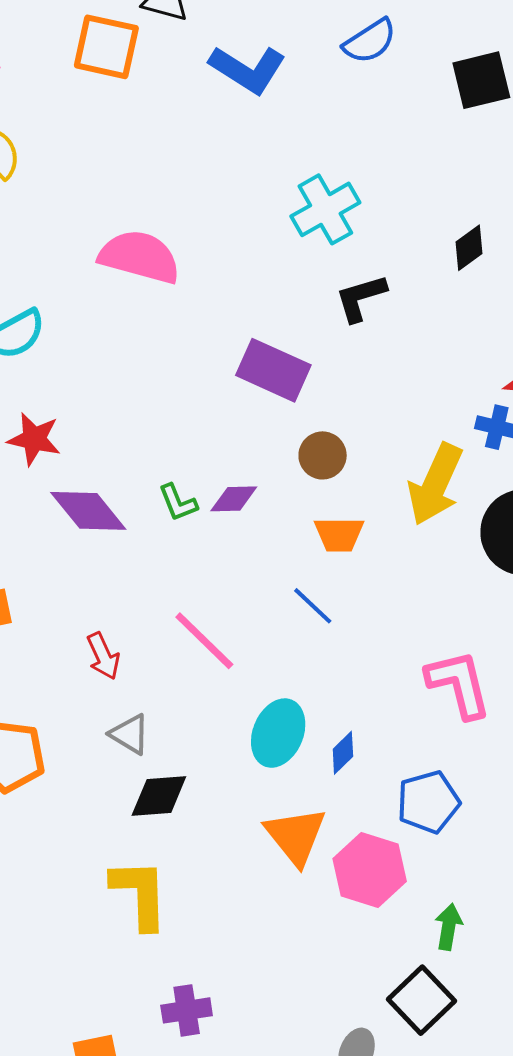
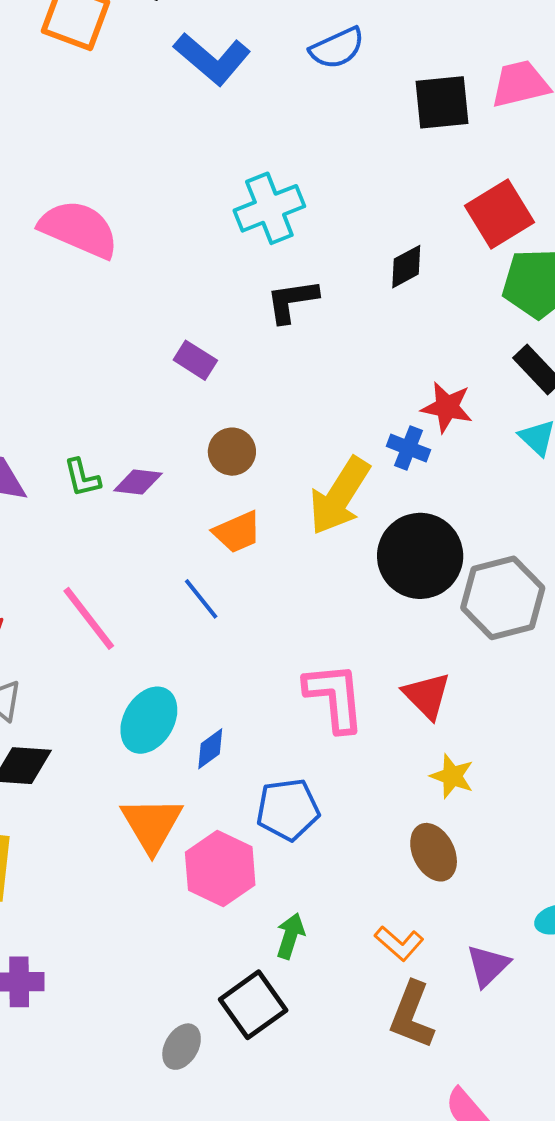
purple rectangle: (273, 370) -> (195, 360), size x0.6
orange trapezoid: (339, 534) -> (237, 532), turned -32

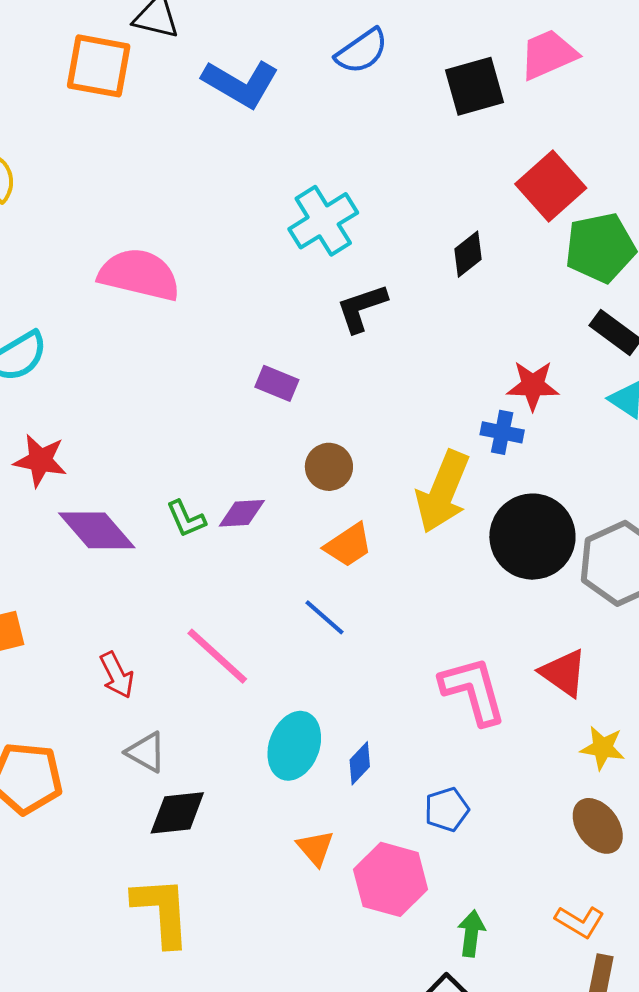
blue pentagon: (288, 809) -> (447, 809), size x0.7
orange triangle: (152, 824) -> (315, 848), size x0.6

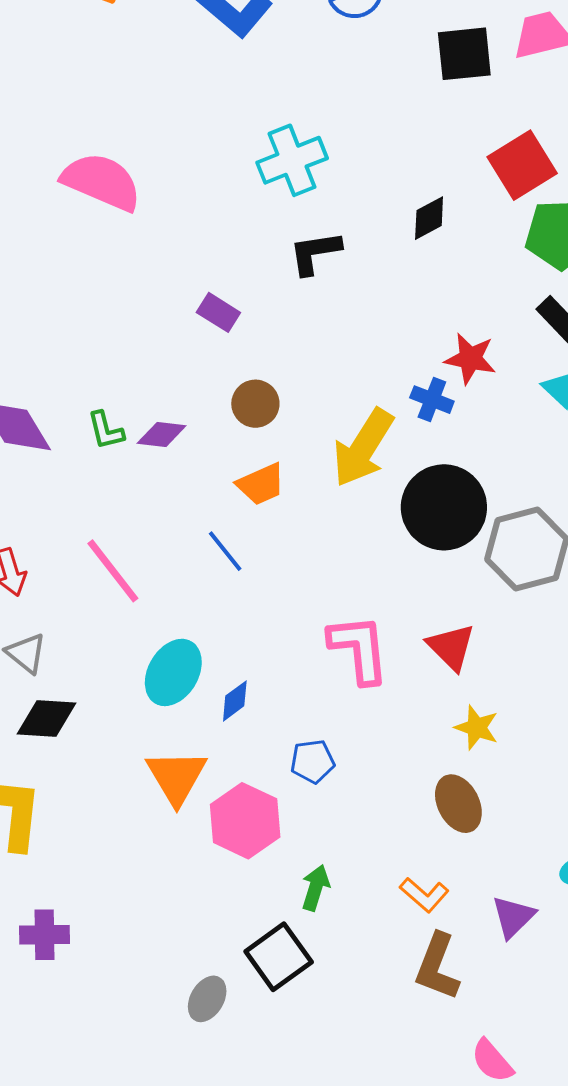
orange triangle: (315, 848) -> (176, 777), size x1.6

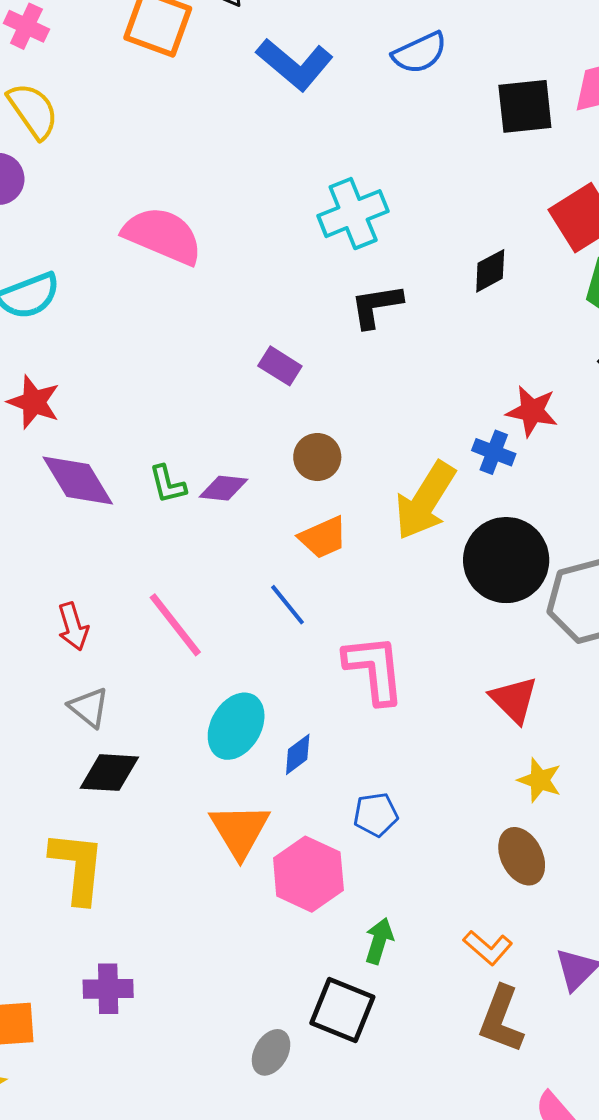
pink L-shape: (359, 649) -> (374, 669), moved
black square: (279, 957) -> (342, 1010), turned -32

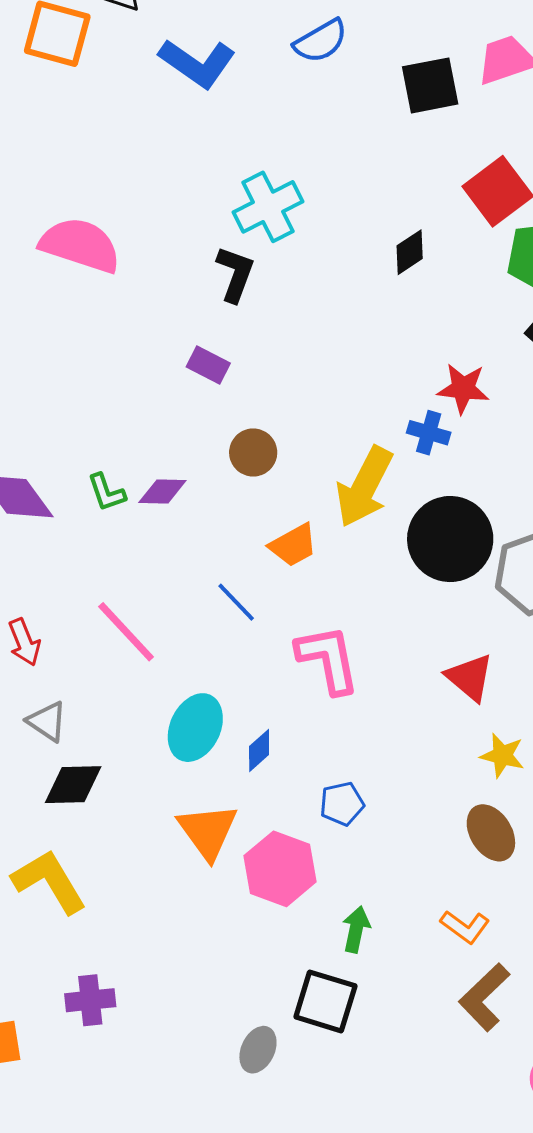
black L-shape: (376, 306) -> (235, 274), moved, turned 124
orange trapezoid: (323, 537) -> (293, 545), moved
yellow L-shape: (77, 867) -> (49, 881), turned -32
brown L-shape: (501, 1019) -> (484, 997), turned 30

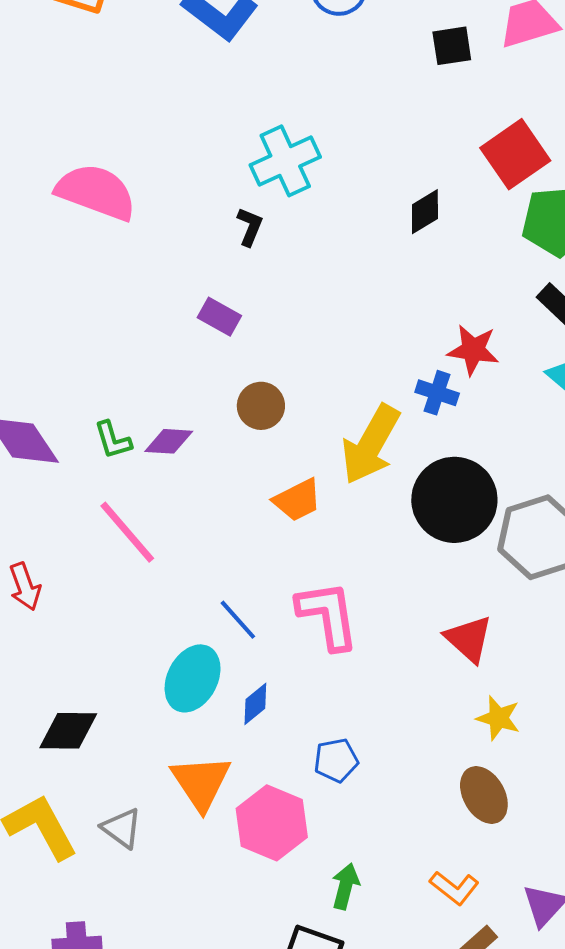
black square: (430, 85) -> (452, 46), size x0.7
black L-shape: (235, 274) -> (250, 227), size x0.7
blue line: (236, 602) -> (238, 620), moved
pink line: (126, 632) -> (127, 532), moved
gray triangle: (47, 721) -> (122, 828), moved

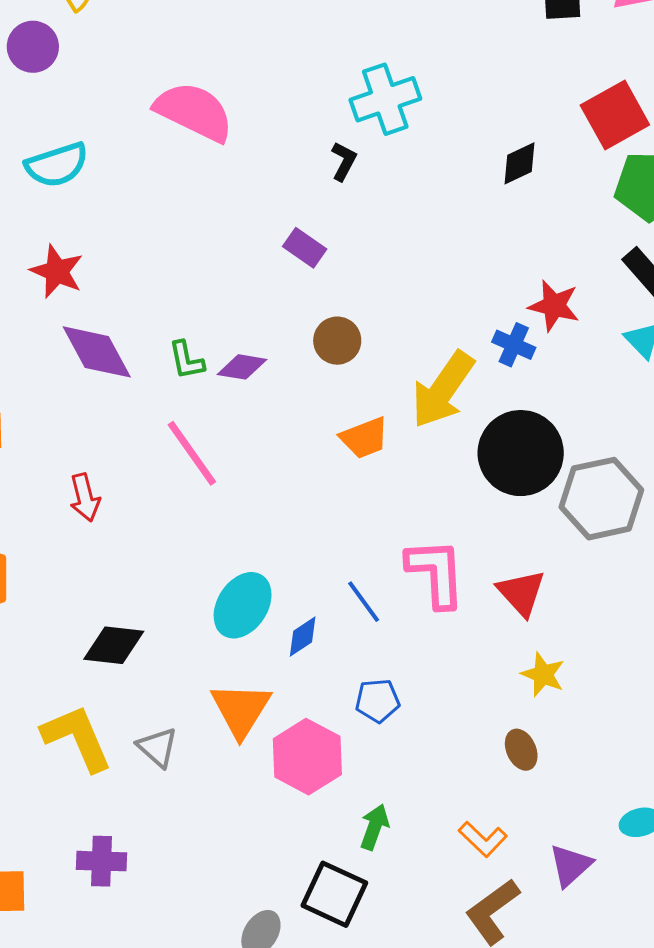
pink L-shape: (328, 615) -> (436, 573), moved
blue line: (238, 620) -> (364, 602), moved
brown ellipse: (484, 795) -> (521, 750), size x0.7

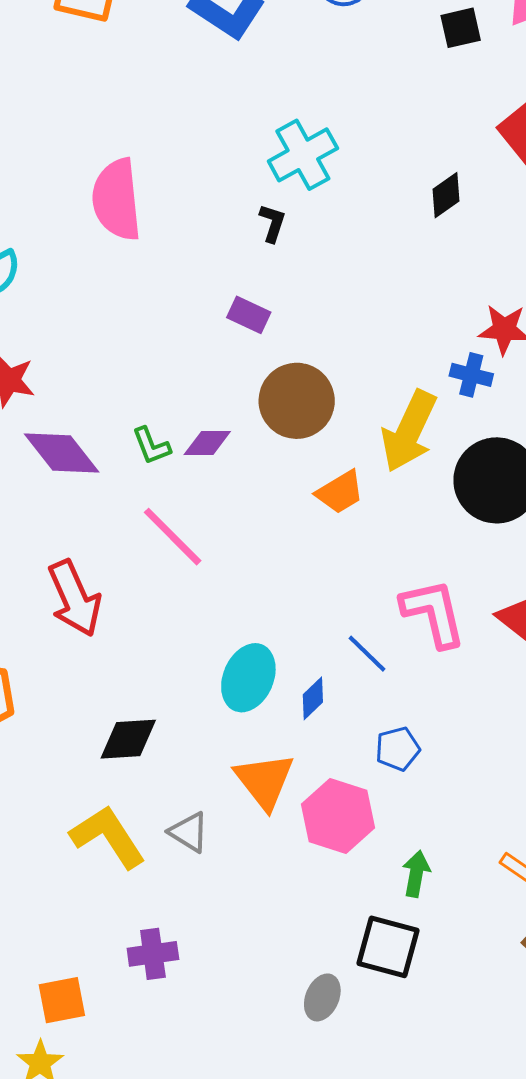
pink semicircle: (194, 112) -> (117, 200), turned -112
brown circle: (337, 341) -> (297, 401), size x1.6
red arrow: (85, 497) -> (75, 598), size x1.6

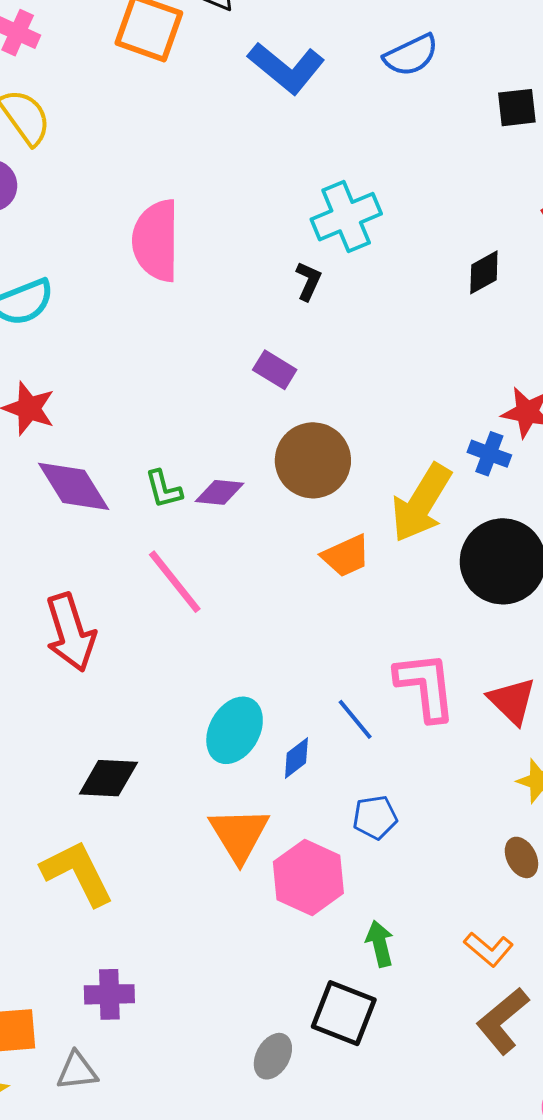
gray triangle: (189, 832) -> (77, 1071), moved, turned -45
green arrow: (416, 874) -> (380, 944), turned -30

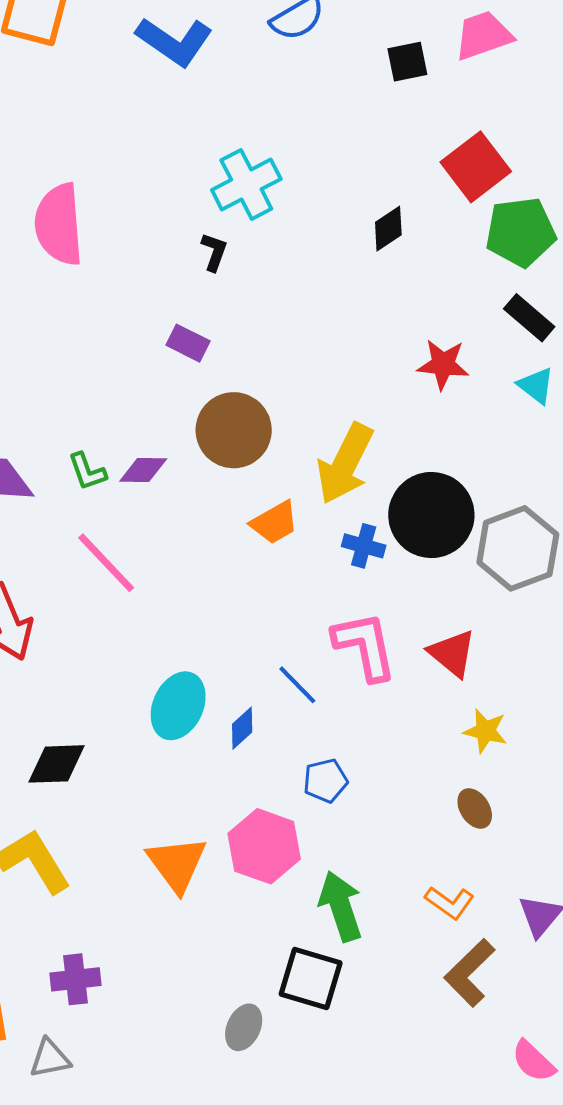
blue cross: (489, 454) -> (364, 546), moved
orange triangle: (239, 835) -> (177, 864), moved
green arrow: (380, 944) -> (341, 906), size x1.5

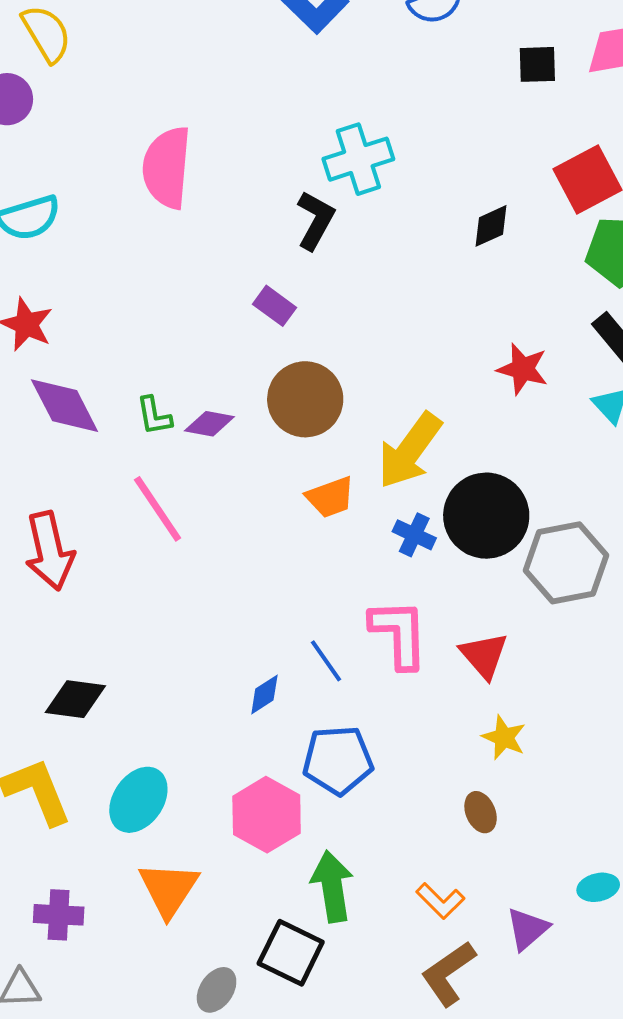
black L-shape: (214, 252) -> (315, 220), size x1.5
cyan ellipse: (178, 706) -> (138, 800), moved
blue pentagon: (325, 781) -> (338, 760), size x1.6
orange triangle: (177, 864) -> (169, 889), moved

